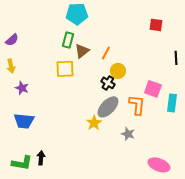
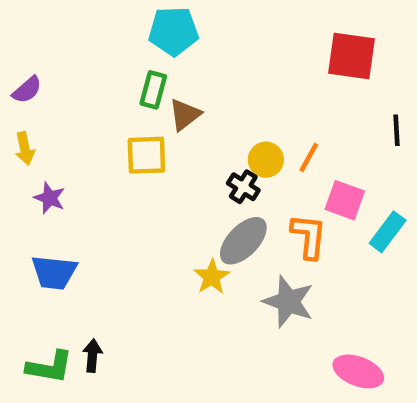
red square: (156, 25) -> (351, 56), size x1.6
orange line: (106, 53) -> (309, 157), moved
cyan rectangle: (172, 103) -> (388, 232), turned 30
gray star: (128, 134) -> (288, 302), size x1.6

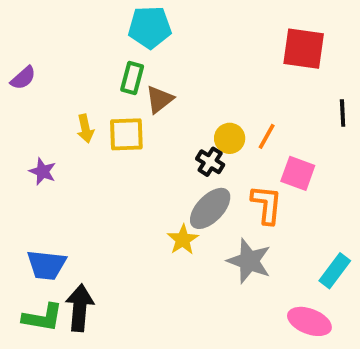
yellow arrow: (25, 148) -> (85, 129), moved
cyan rectangle: (388, 232) -> (335, 271), moved
blue trapezoid: (54, 272) -> (46, 265), moved
black arrow: (92, 356) -> (80, 308), size x1.6

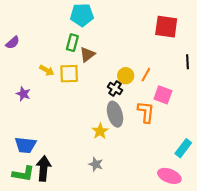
yellow arrow: (85, 129) -> (47, 70), turned -48
gray ellipse: (210, 208) -> (115, 114), turned -60
gray star: (249, 261) -> (96, 164), moved, size x0.6

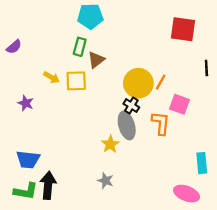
yellow circle: (126, 76) -> (138, 83), size x1.6
black cross: (115, 88) -> (131, 106), moved
cyan rectangle: (183, 148) -> (202, 163), turned -42

